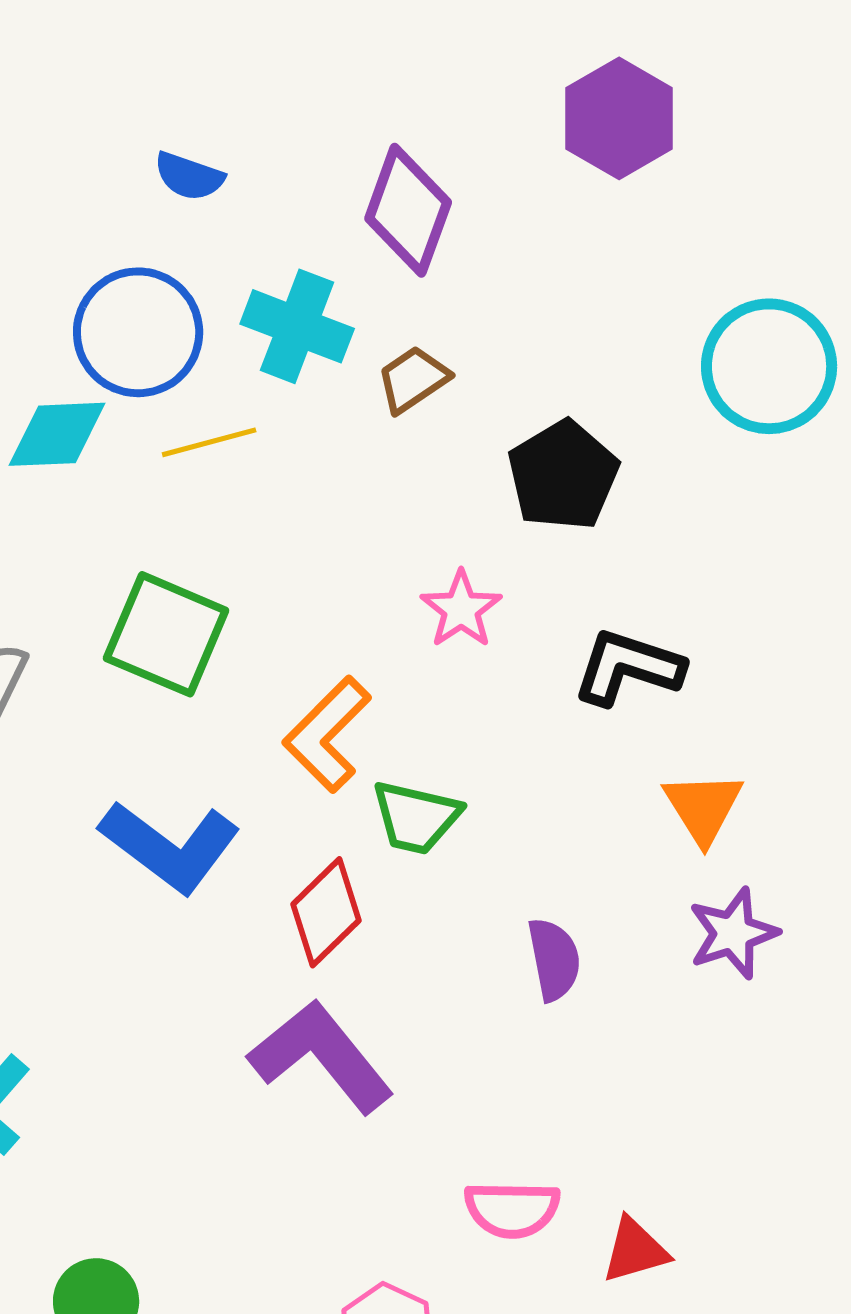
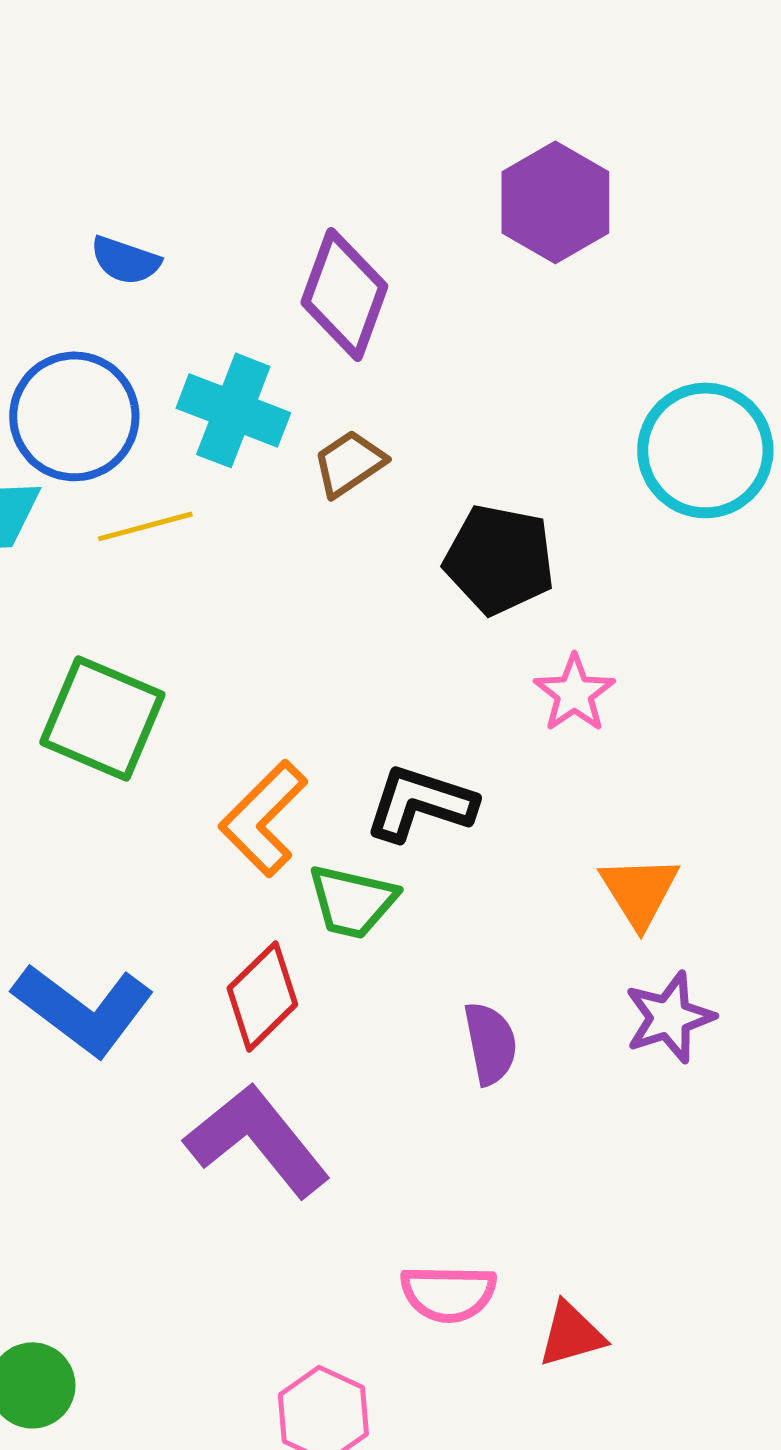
black pentagon: (563, 475) -> (499, 559), turned -30
pink star: (461, 609) -> (574, 693), moved
black L-shape: (628, 667) -> (420, 803), moved
blue L-shape: (170, 846) -> (83, 1009), moved

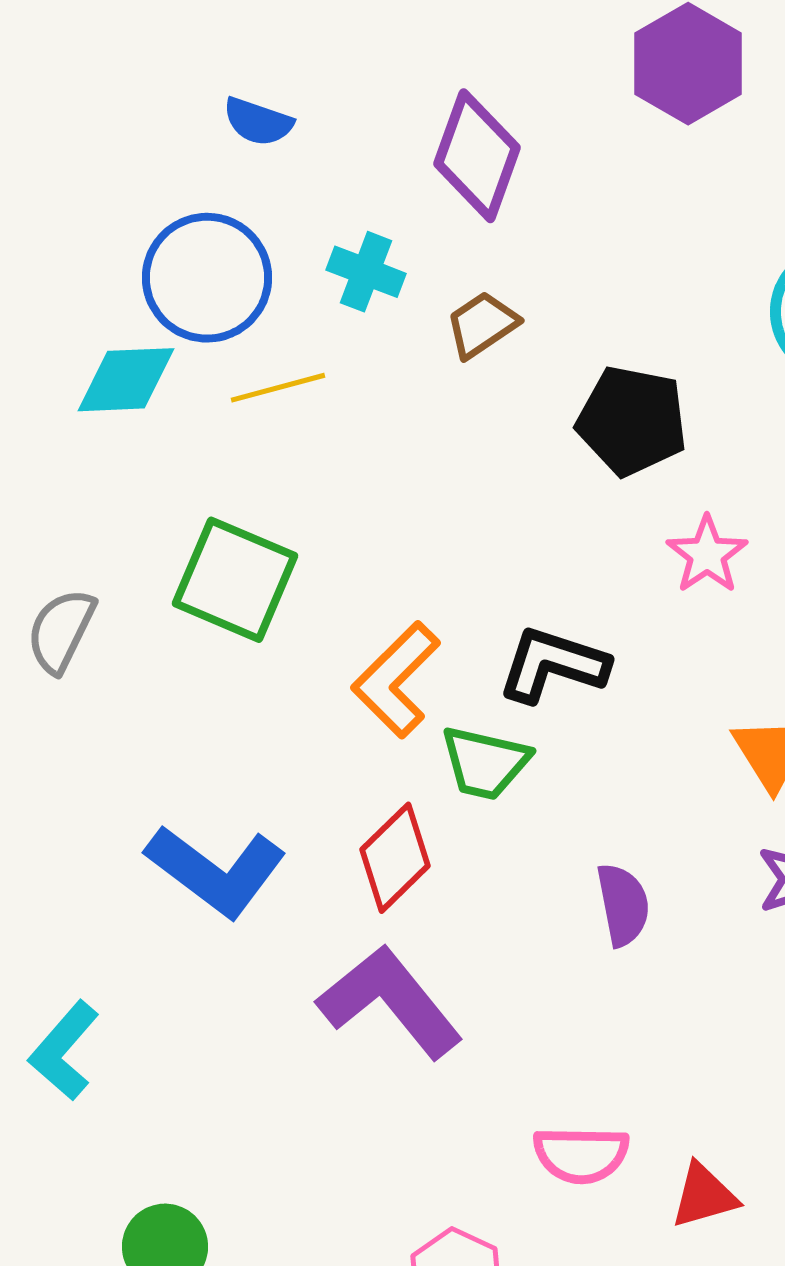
cyan cross: (233, 410) -> (366, 272), size x0.7

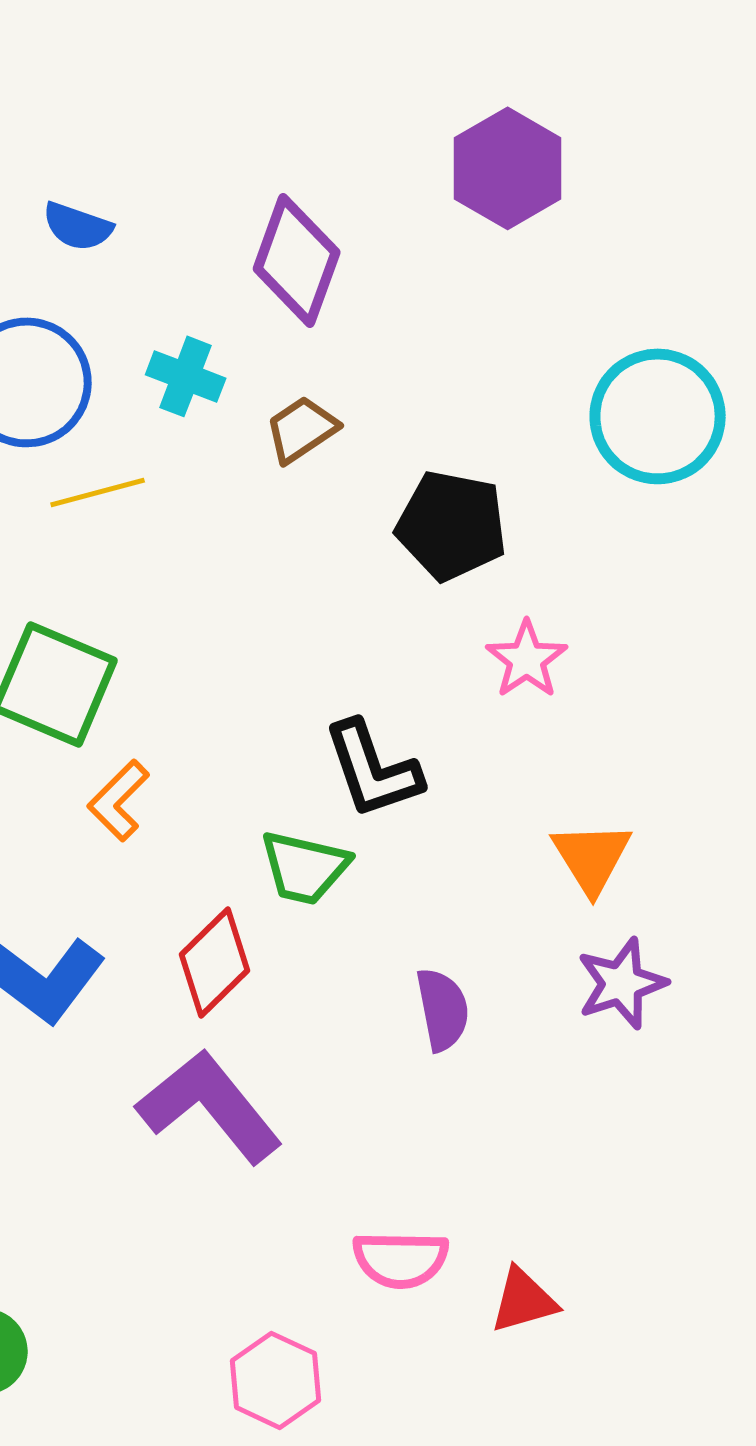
black L-shape: (553, 665) -> (373, 769), turned -127
orange L-shape: (396, 680) -> (119, 800), moved, size x0.7

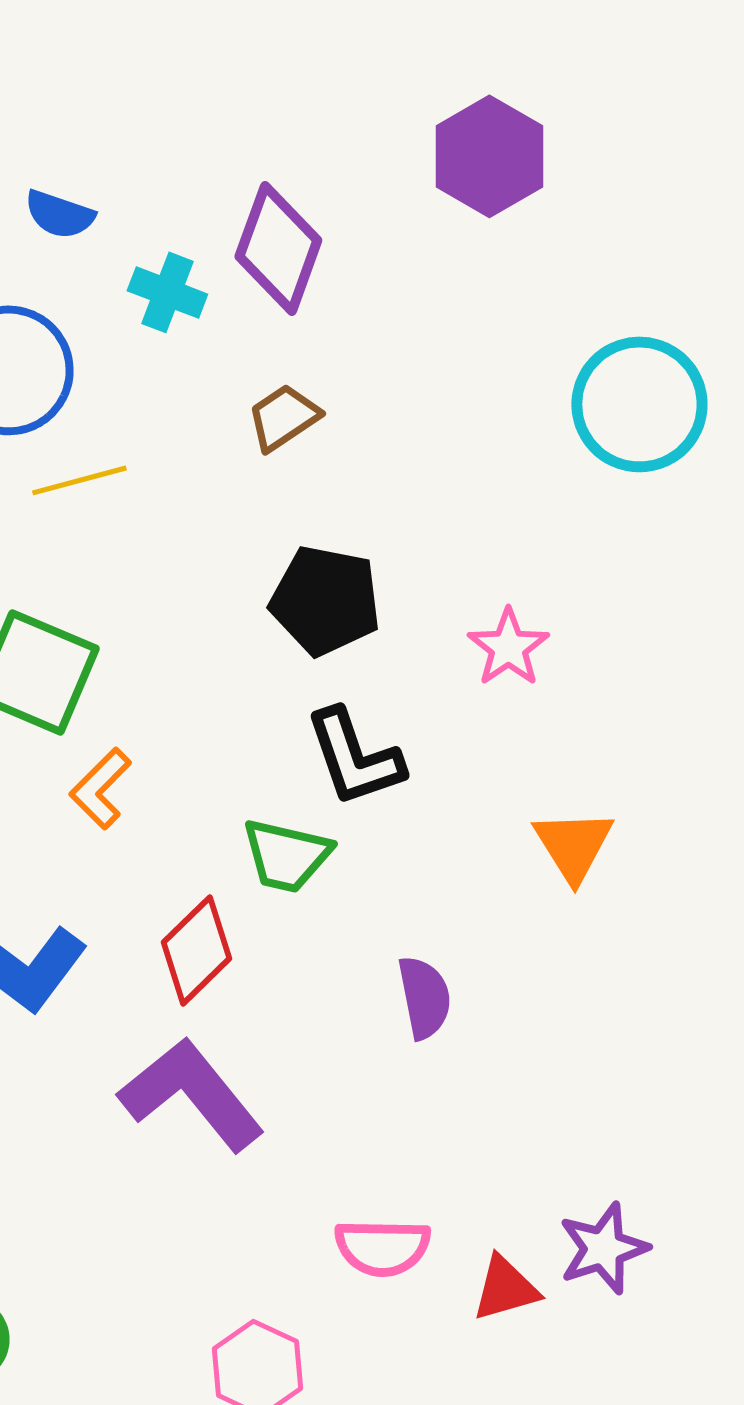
cyan cross: (186, 376) -> (167, 292), moved
black pentagon: (452, 525) -> (325, 600), moved
purple star: (622, 983) -> (603, 1248), moved

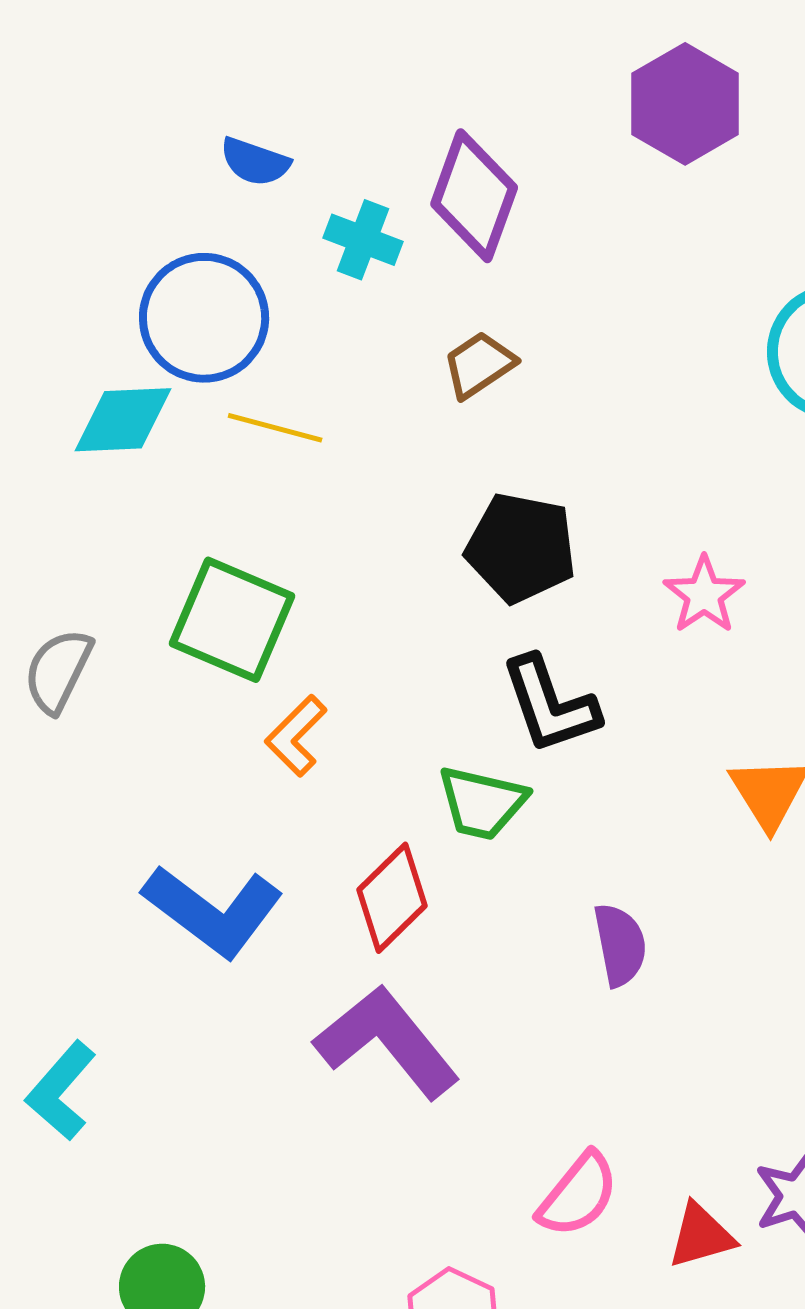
yellow line: (79, 480) -> (275, 428), turned 30
pink semicircle: (382, 1247) -> (578, 1195), turned -52

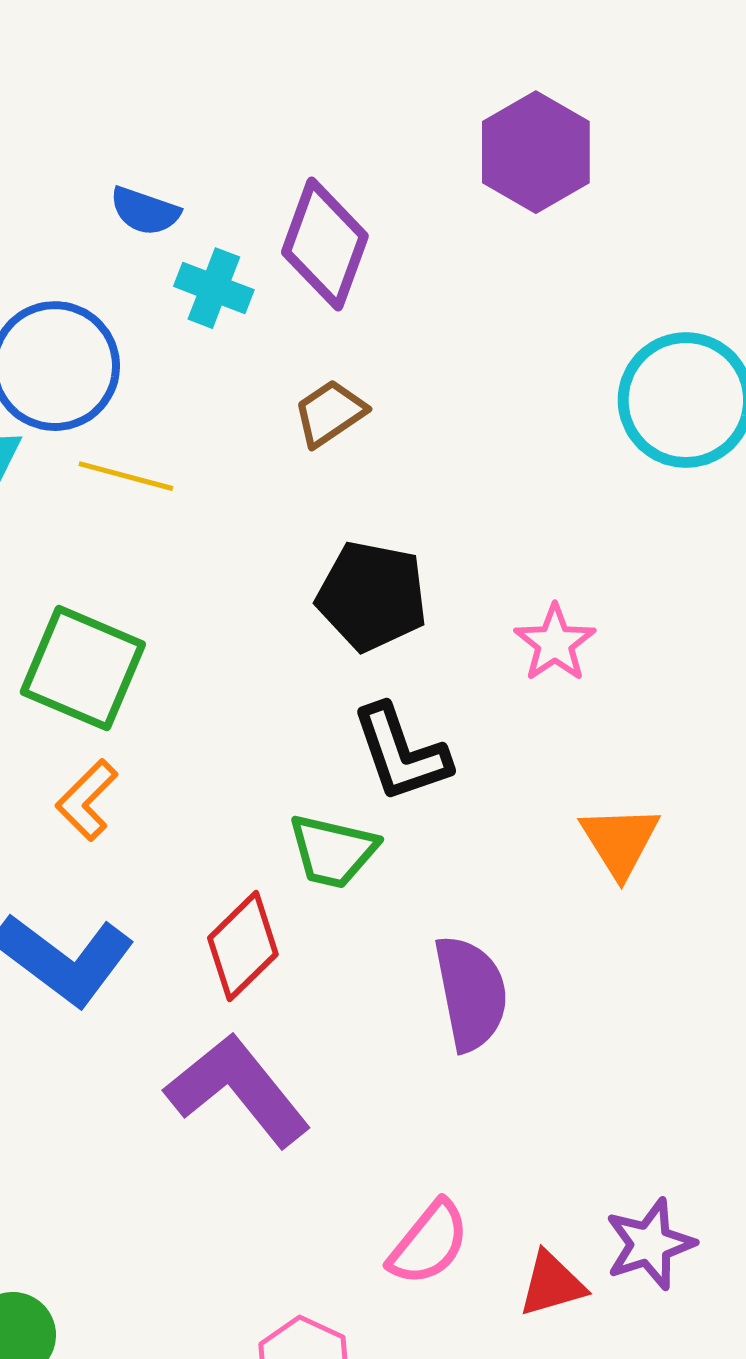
blue semicircle: (255, 162) -> (145, 211), moved
orange L-shape: (296, 736) -> (87, 800), moved
purple semicircle: (620, 945) -> (471, 993), size x1.4

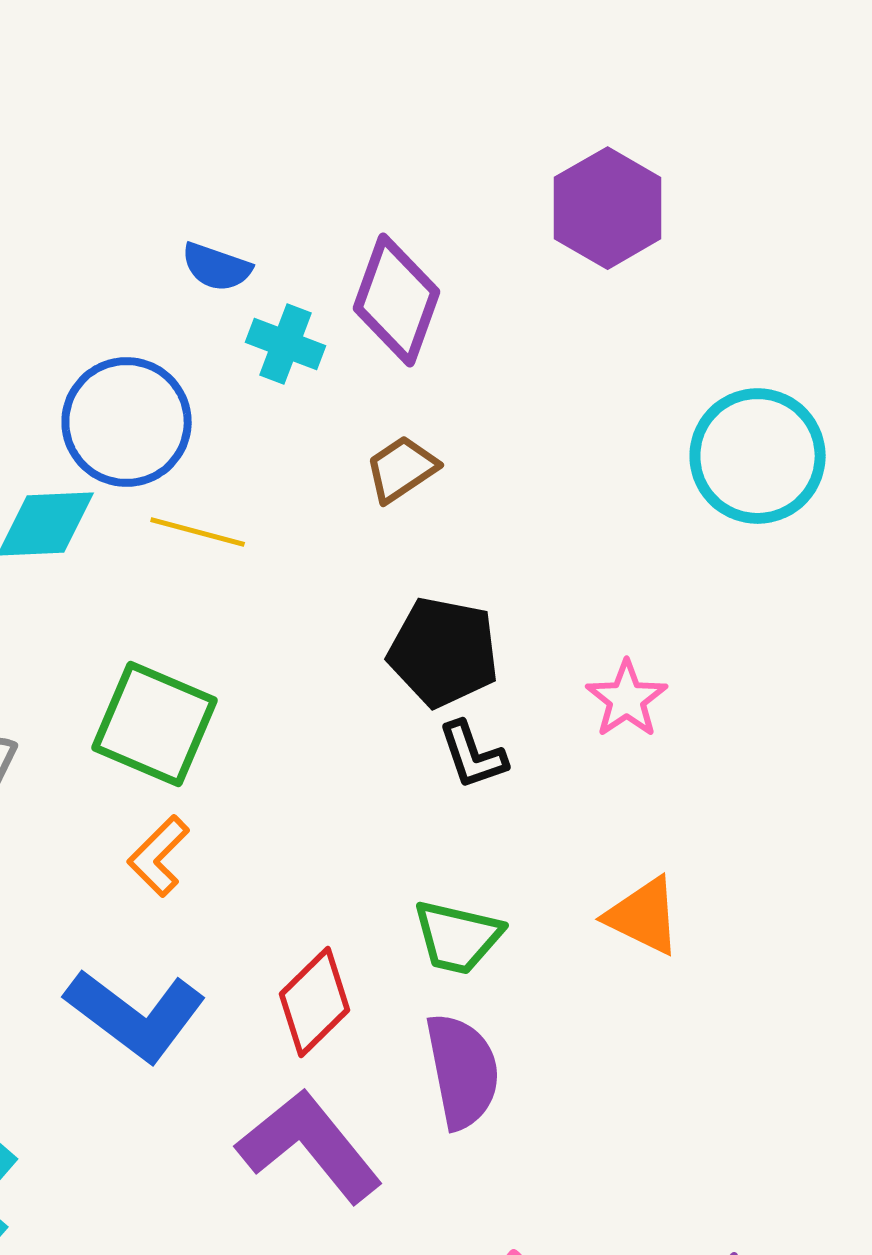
black L-shape: (401, 753) -> (473, 755), moved, size x0.7
orange triangle: (620, 841) -> (644, 916), moved, turned -32
green trapezoid: (333, 851) -> (458, 937), moved
purple semicircle: (471, 993) -> (463, 1071), moved

